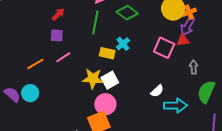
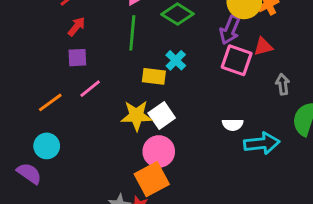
purple arrow: (188, 26) -> (230, 30), moved
white semicircle: (157, 91) -> (233, 125), turned 48
purple semicircle: (12, 95) -> (29, 173), moved

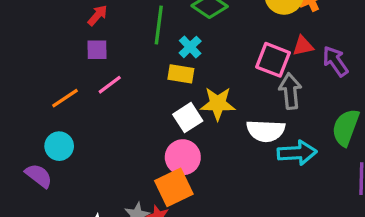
purple arrow: (230, 30) -> (335, 61), moved, turned 120
cyan cross: (176, 60) -> (190, 47), moved
gray arrow: (283, 84) -> (290, 91), moved, size x1.5
yellow star: (136, 116) -> (218, 104), moved
white semicircle: (233, 125) -> (266, 131), size x1.6

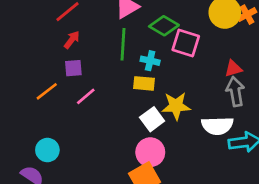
red triangle: (303, 46) -> (233, 69), moved
cyan cross: (190, 47) -> (150, 61), turned -30
pink square: (273, 60) -> (186, 43), moved
orange line: (65, 98) -> (47, 91), moved

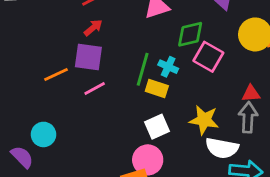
green diamond: (164, 26) -> (190, 34), turned -56
green line: (123, 44) -> (143, 69), moved
purple square: (73, 68) -> (88, 57), size x1.5
yellow star: (176, 106) -> (204, 120), moved

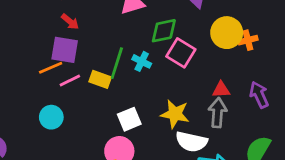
red arrow: (93, 28) -> (70, 22), turned 78
orange line: (56, 75) -> (51, 68), moved
yellow rectangle: (157, 89) -> (100, 79), moved
cyan circle: (43, 134) -> (51, 117), moved

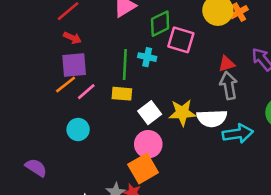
yellow rectangle: (100, 79) -> (122, 94), moved
yellow star: (175, 114) -> (182, 113), moved

